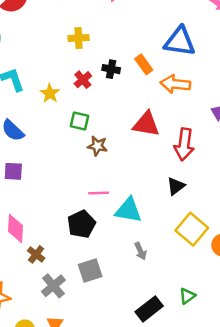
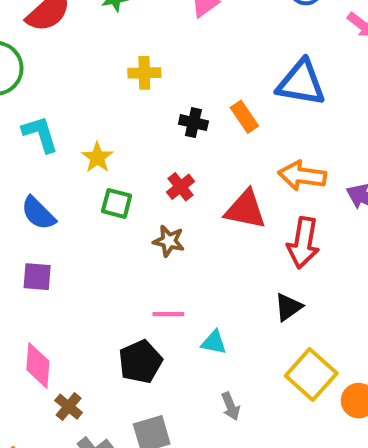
red cross: (83, 80) -> (181, 187), moved
orange arrow: (175, 84) -> (302, 176), moved
green square: (80, 121) -> (117, 203), moved
cyan triangle: (128, 210) -> (214, 342), size x0.6

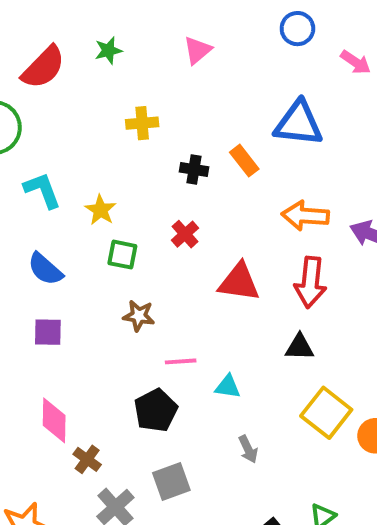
red triangle: (245, 210) -> (239, 282), moved
brown star: (169, 241) -> (139, 316), moved
black triangle: (288, 307) -> (300, 347), turned 40

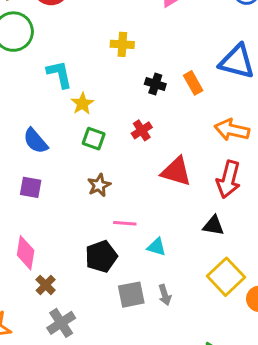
cyan L-shape: (42, 190) -> (59, 74), moved
brown star: (139, 316) -> (99, 185), turned 30
gray square: (171, 482) -> (131, 295), moved

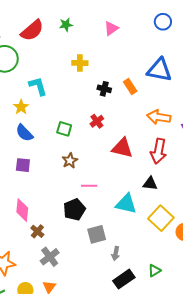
yellow star: (82, 104) -> (21, 107), moved
cyan triangle: (157, 247) -> (126, 204), moved, size x1.6
gray arrow: (165, 295) -> (116, 253), moved, turned 32

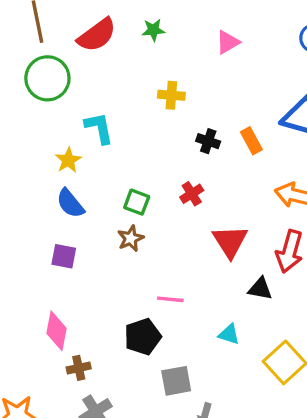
red triangle: (122, 148) -> (230, 241), turned 40
brown star: (70, 161) -> (131, 238), moved
black triangle: (150, 184) -> (260, 289), moved
cyan triangle: (126, 204) -> (229, 334), size x0.6
brown cross: (37, 231) -> (79, 368), turned 32

